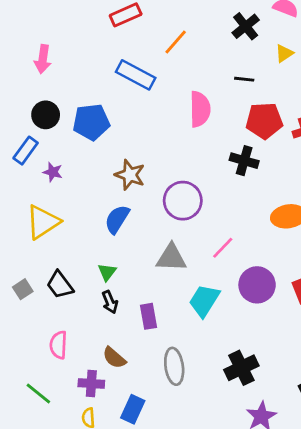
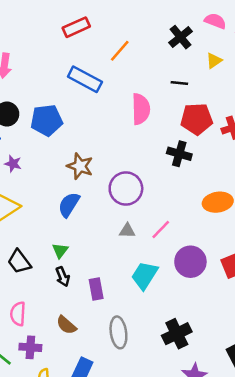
gray triangle: (171, 258) -> (127, 231), moved, size x0.6
purple cross: (91, 383) -> (30, 347), moved

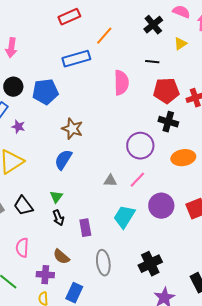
blue rectangle: (85, 79) -> (76, 59), turned -44
black cross: (179, 154) -> (168, 122), moved
purple circle: (126, 188) -> (140, 146), moved
purple cross: (30, 347) -> (45, 275), moved

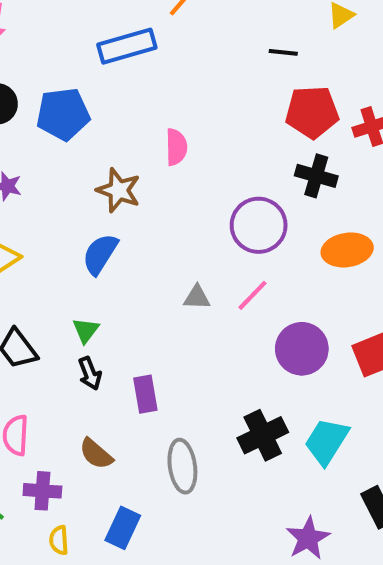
pink semicircle: (121, 83) -> (176, 147), moved, size x0.7
cyan trapezoid: (124, 217) -> (327, 441), moved
black cross: (150, 264) -> (263, 435), moved
purple cross: (45, 275) -> (42, 491), moved

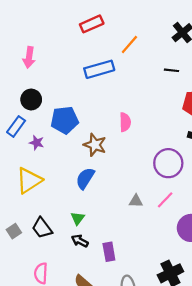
black line: (283, 52) -> (172, 70), moved
blue pentagon: (63, 114) -> (65, 120), moved
black arrow: (90, 373) -> (80, 241), turned 140

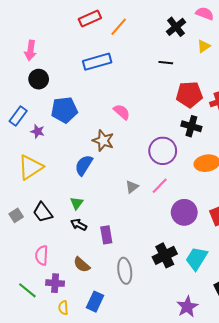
orange line: (129, 44) -> (119, 27), moved
black circle: (31, 99) -> (39, 79), moved
pink semicircle: (125, 122) -> (122, 112), turned -48
brown star: (95, 145) -> (103, 141), moved
gray triangle: (136, 201) -> (132, 187), turned -40

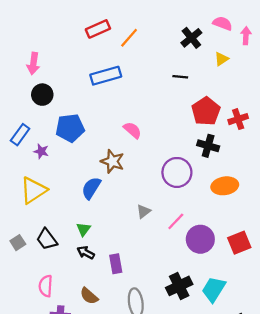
red pentagon: (189, 94) -> (206, 111), turned -30
pink line: (160, 186) -> (176, 221), moved

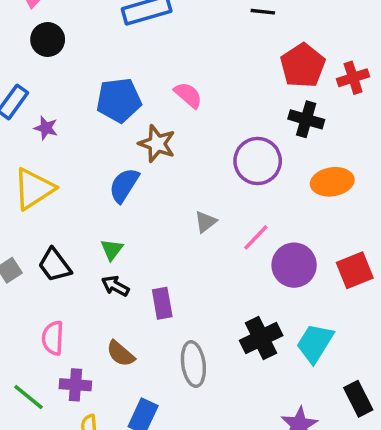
blue pentagon: (70, 128) -> (119, 100), moved

